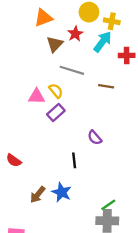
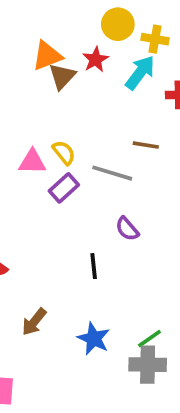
orange triangle: (43, 18) -> (47, 56), moved
gray line: (72, 70) -> (112, 173), moved
blue star: (62, 192) -> (94, 339), moved

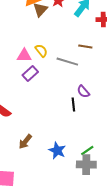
purple rectangle: (64, 188) -> (30, 74), moved
purple semicircle: (127, 229) -> (83, 92), moved
black line: (94, 266) -> (73, 105), moved

